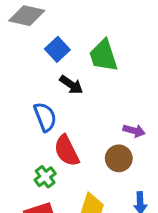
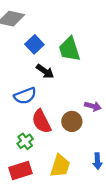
blue semicircle: (45, 117) -> (25, 96), turned 90
brown circle: (119, 158) -> (72, 121), moved

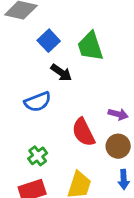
red semicircle: (41, 121) -> (83, 132), moved
brown circle: (72, 121) -> (118, 146), moved

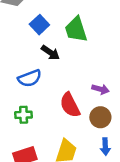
green cross: (38, 156) -> (24, 115), moved, turned 35

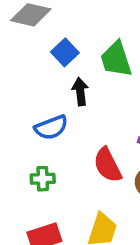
black arrow: (50, 53) -> (80, 92), turned -132

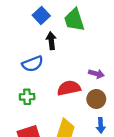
red semicircle: (108, 165) -> (69, 88), turned 105

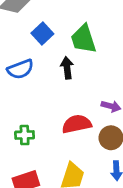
black arrow: (51, 41) -> (67, 68), moved
blue semicircle: (33, 64) -> (20, 69), moved

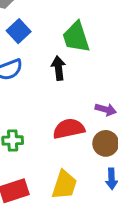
blue square: (42, 34) -> (19, 31), moved

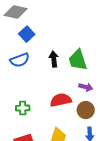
green trapezoid: (76, 37) -> (78, 60), moved

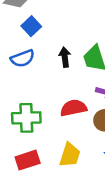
green cross: (23, 108) -> (26, 118), size x1.6

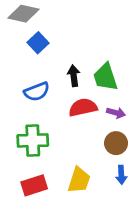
blue semicircle: (23, 58) -> (37, 92), moved
red semicircle: (73, 108) -> (83, 107), moved

